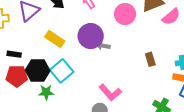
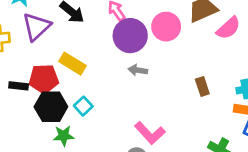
purple circle: (91, 36) -> (130, 36), moved
cyan square: (62, 71) -> (83, 106), size x0.6
red pentagon: (17, 76) -> (44, 79), moved

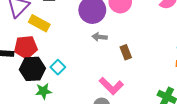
yellow rectangle: (73, 64) -> (39, 23), moved
brown rectangle: (202, 86) -> (126, 52), moved

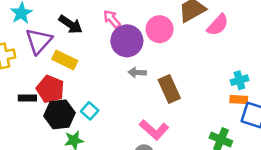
red pentagon: (26, 47) -> (50, 89), turned 30
brown rectangle: (126, 52) -> (169, 89), size x1.5

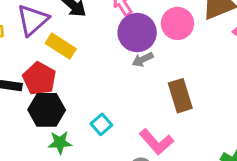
gray arrow: (137, 72) -> (143, 59), moved, turned -36
cyan square: (90, 111) -> (101, 124), moved

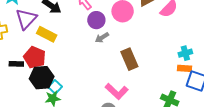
purple circle: (137, 33) -> (96, 20), size x0.7
cyan square: (101, 124) -> (55, 87), moved

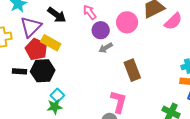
red pentagon: (35, 57) -> (36, 49), moved
black hexagon: (42, 78) -> (43, 71), moved
pink L-shape: (117, 91) -> (119, 102), turned -120

